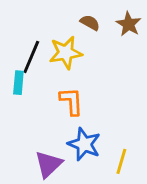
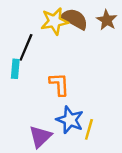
brown semicircle: (90, 23) -> (75, 19), size x1.6
yellow star: (66, 53) -> (54, 21), moved
yellow line: (121, 161) -> (89, 129), moved

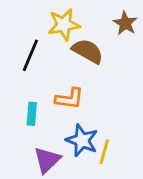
brown semicircle: (75, 19) -> (88, 51), moved
cyan rectangle: (15, 69) -> (32, 114), moved
orange L-shape: (59, 84) -> (69, 99), turned 100

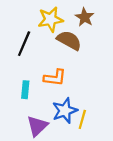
brown star: (125, 23) -> (85, 17), moved
blue star: (82, 140) -> (65, 111), turned 30

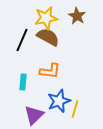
brown semicircle: (69, 40) -> (48, 37), moved

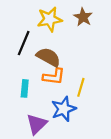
brown semicircle: (48, 37) -> (48, 57), moved
yellow line: (75, 109) -> (81, 87), moved

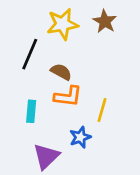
brown semicircle: (48, 57) -> (61, 72), size x0.7
blue star: (64, 109) -> (80, 137), size x0.7

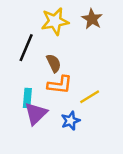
brown semicircle: (61, 72) -> (54, 63), turned 36
yellow line: (102, 110) -> (90, 97), turned 42
purple triangle: (46, 156) -> (36, 114), moved

